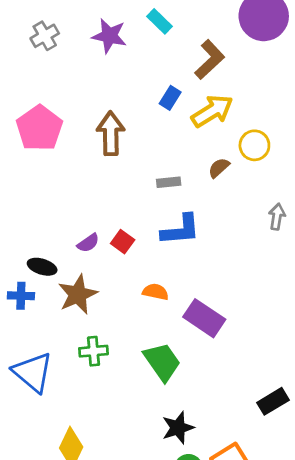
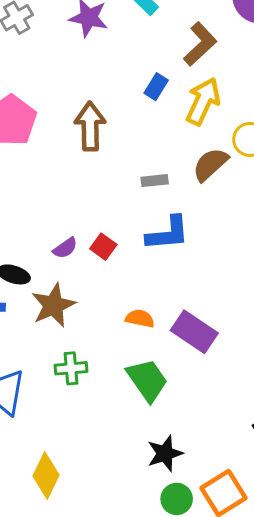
yellow arrow: (212, 111) -> (203, 101), turned -33
brown semicircle: (219, 168) -> (210, 164), size x1.5
orange semicircle: (156, 292) -> (140, 318), moved

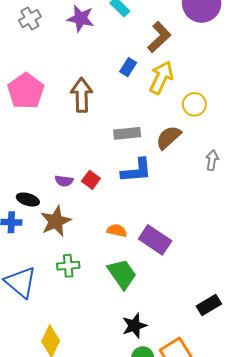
brown semicircle: (210, 164) -> (169, 137), moved
gray rectangle: (155, 181) -> (127, 133), size x1.4
purple semicircle: (65, 248) -> (64, 181), turned 42

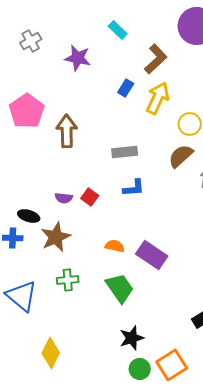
purple star: (81, 19) -> (78, 58), moved
brown arrow: (82, 95) -> (67, 131), moved
brown semicircle: (169, 137) -> (181, 156), moved
blue L-shape: (136, 171) -> (134, 188), size x0.7

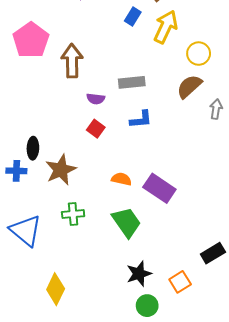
purple semicircle: (64, 198) -> (96, 99), moved
black ellipse: (29, 216) -> (33, 148), turned 75
orange square: (172, 365) -> (180, 282), moved, size x0.7

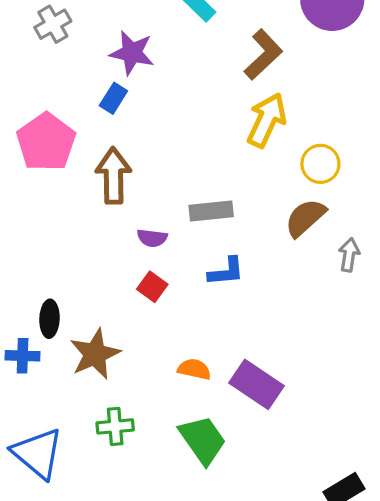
blue rectangle: (133, 16) -> (113, 98), moved

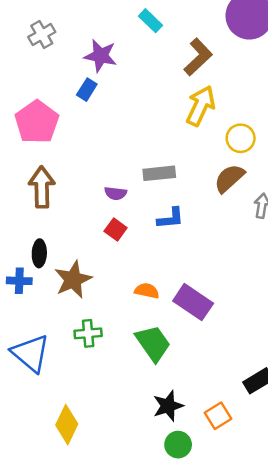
brown arrow: (113, 176) -> (42, 187), moved

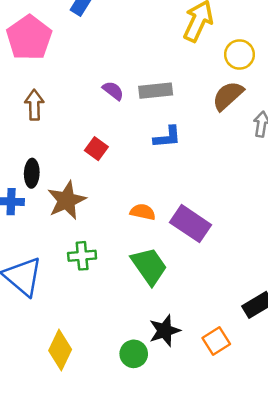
brown arrow: (42, 187) -> (34, 105), size x0.7
purple semicircle: (116, 193) -> (113, 91), moved, turned -150
red square: (116, 230) -> (96, 149), moved
green circle: (178, 445) -> (134, 354), moved

